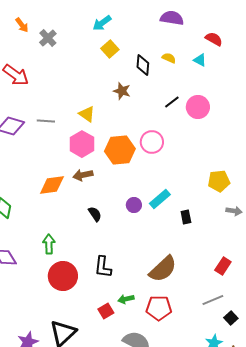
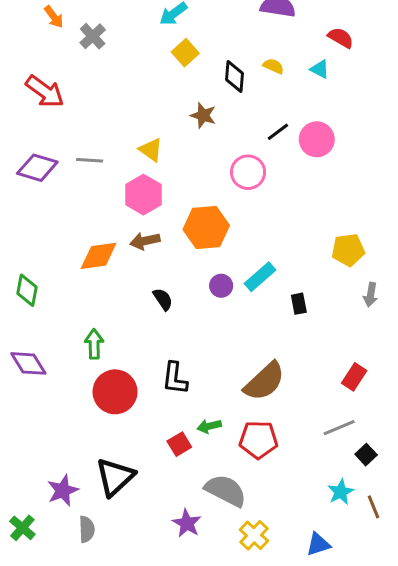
pink circle: (152, 142) -> (248, 172), moved
orange hexagon: (120, 150) -> (206, 227), moved
gray arrow: (234, 211) -> (371, 295), turned 91

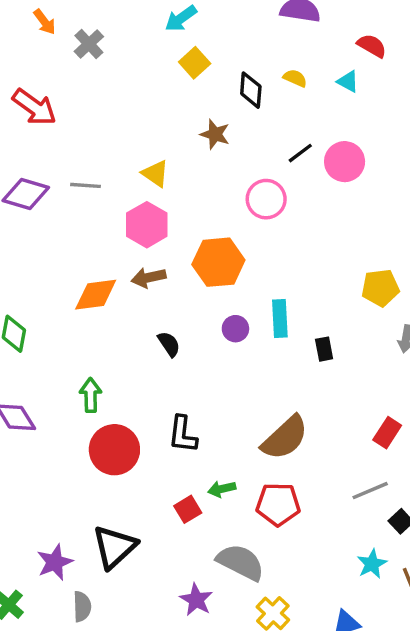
cyan rectangle: (260, 277) -> (280, 318), turned -52

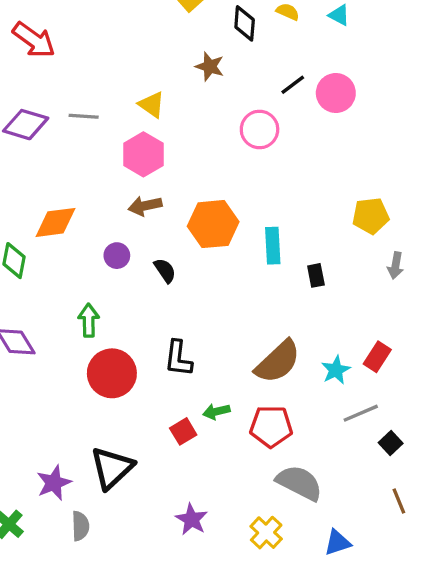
orange hexagon: (218, 262) -> (213, 224), moved
orange diamond: (96, 295) -> (55, 222), moved
purple circle: (235, 329) -> (117, 256), moved
gray semicircle: (241, 562) -> (299, 483), moved
cyan star: (372, 564) -> (336, 370), moved

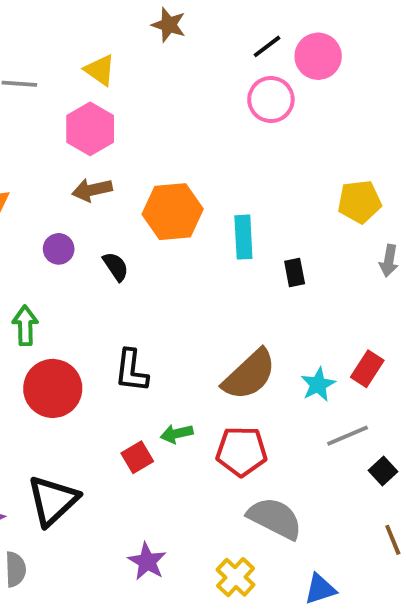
pink circle: (260, 129) -> (271, 99), moved

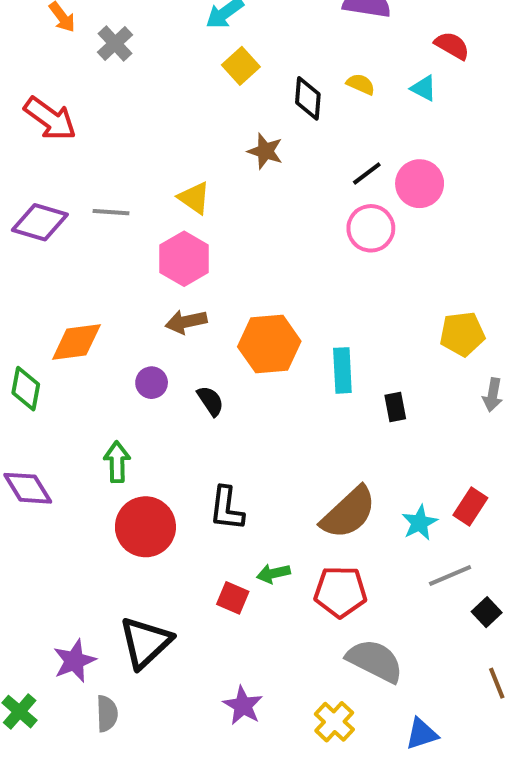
red square: (137, 457) -> (233, 598), turned -36

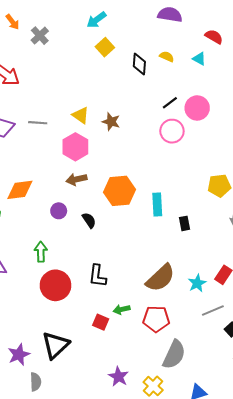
brown star: (265, 151) -> (111, 122), moved
gray semicircle: (375, 661) -> (174, 355), turned 88
purple star: (243, 705) -> (118, 377), moved

